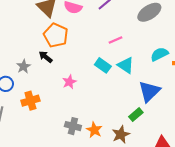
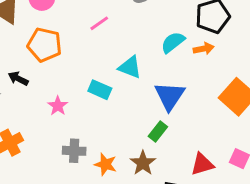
orange pentagon: (56, 35) -> (45, 45), moved
pink line: (115, 40) -> (99, 23), moved
cyan rectangle: (103, 65) -> (100, 90), moved
gray cross: (73, 126) -> (74, 151), moved

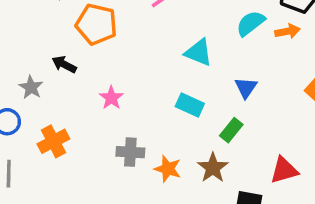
cyan rectangle: (100, 90) -> (190, 105), moved
blue triangle: (170, 96) -> (246, 88), size x0.6

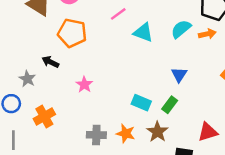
cyan triangle: (199, 52) -> (143, 32), moved
cyan rectangle: (190, 105) -> (141, 103), moved
gray cross: (130, 152) -> (96, 135), moved

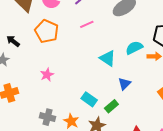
cyan triangle: (143, 32) -> (108, 58), moved
black arrow: (50, 62) -> (13, 41), moved

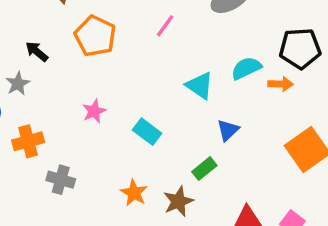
pink line: (87, 24) -> (165, 26), turned -32
cyan rectangle: (89, 99) -> (147, 132), moved
gray cross: (48, 117) -> (61, 180), moved

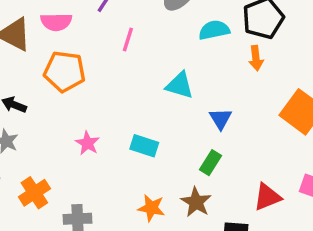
cyan semicircle: (246, 68) -> (214, 30), moved, turned 32
orange arrow: (281, 84) -> (256, 58), turned 100

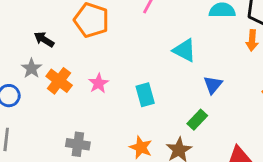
cyan rectangle: (144, 146) -> (145, 95), turned 45
orange cross: (34, 193) -> (59, 81), moved, turned -30

